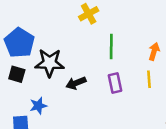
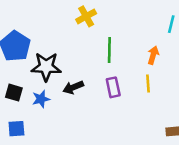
black square: (17, 74) -> (14, 93), moved
blue star: (38, 106) -> (41, 99), moved

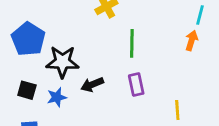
orange arrow: (153, 55) -> (191, 41), moved
yellow line: (148, 83) -> (177, 110), moved

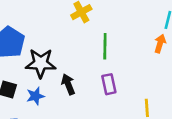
black arrow: (92, 85) -> (68, 84), turned 90

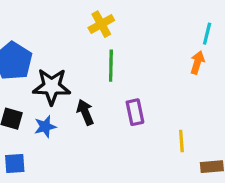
green line: (105, 46) -> (111, 66), moved

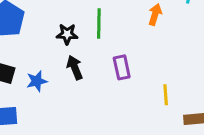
orange arrow: (197, 62) -> (155, 14), moved
black star: (52, 87) -> (67, 34), moved, size x0.6

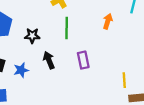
black star: (67, 34) -> (32, 36), moved
yellow line: (166, 95) -> (124, 80), moved

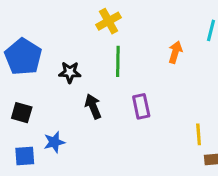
blue star: (21, 70) -> (54, 142), moved

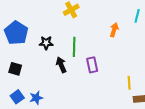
green line: (118, 61) -> (74, 47), moved
blue star: (54, 142) -> (36, 98), moved
blue square: (25, 156) -> (17, 97), turned -32

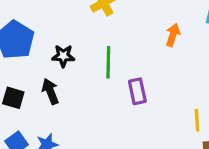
black arrow: (61, 65) -> (50, 91), moved

